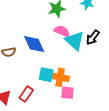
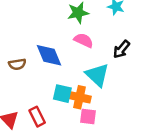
cyan triangle: (75, 41) -> (97, 75), moved
red rectangle: (26, 94) -> (37, 117), turned -63

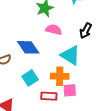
cyan square: (62, 94) -> (30, 78), moved, turned -35
red rectangle: (37, 117) -> (49, 96), moved, turned -49

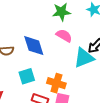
cyan triangle: (70, 55) -> (84, 58), moved, turned 50

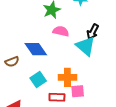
cyan triangle: (84, 58) -> (86, 46), turned -40

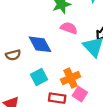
orange cross: (67, 77) -> (71, 78), turned -30
pink square: (78, 91) -> (80, 94), turned 32

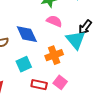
orange cross: (71, 78) -> (54, 55), moved

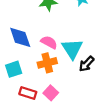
pink semicircle: (54, 21) -> (49, 42), moved
black arrow: (85, 27) -> (87, 64), moved

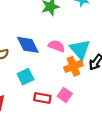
orange cross: (47, 63) -> (73, 66), moved

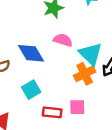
pink semicircle: (57, 46) -> (63, 40), moved
pink square: (65, 95) -> (77, 107), turned -32

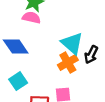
pink semicircle: (63, 40) -> (31, 18), moved

